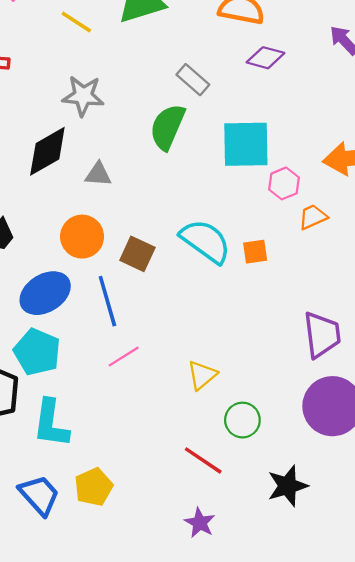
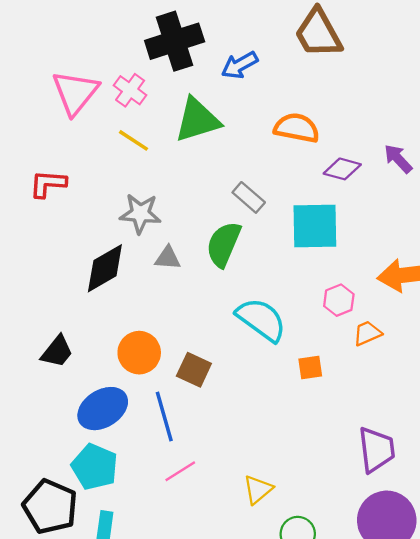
purple diamond: (266, 58) -> (342, 169), moved
cyan square: (246, 144) -> (315, 226), moved
gray triangle: (98, 174) -> (168, 258), moved
cyan semicircle: (206, 241) -> (261, 320), moved

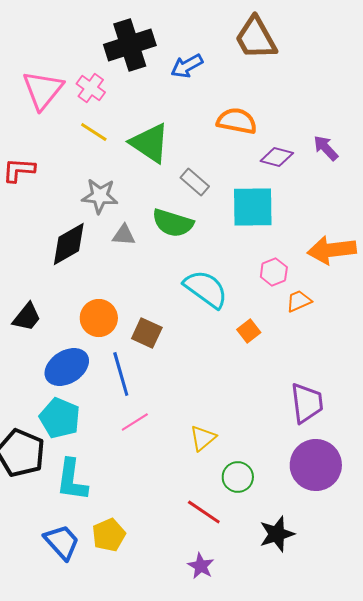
green triangle: (197, 120) -> (150, 143), moved, turned 51
green semicircle: (224, 244) -> (173, 223), turned -96
orange square: (310, 367) -> (249, 331), turned -30

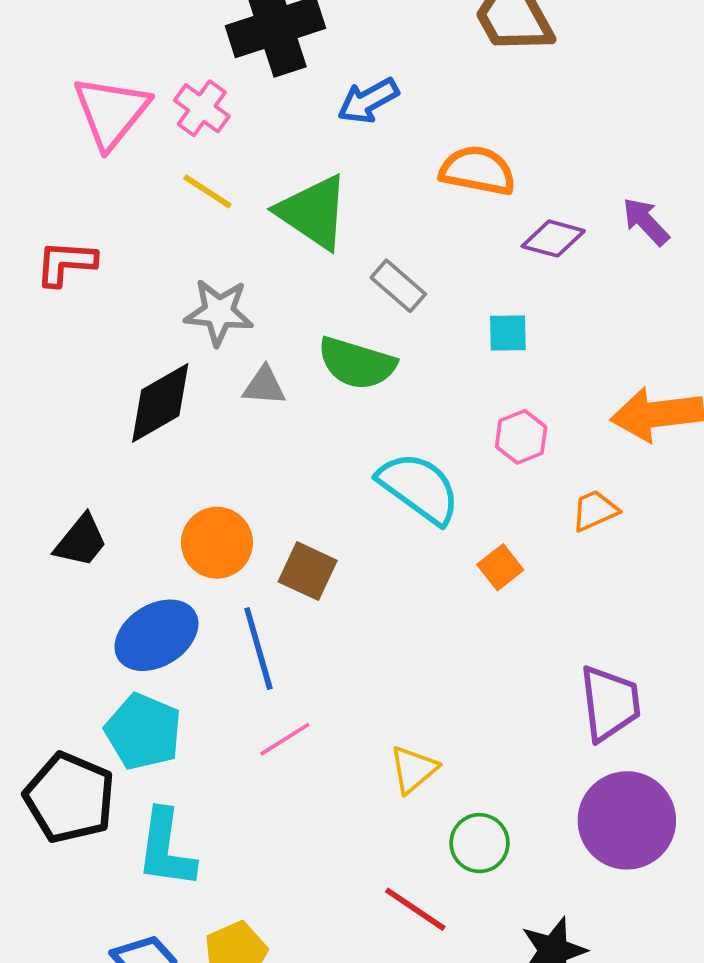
blue arrow: (187, 66) -> (368, 101), moved
cyan square: (253, 207) -> (508, 333), size x0.5
pink hexagon: (274, 272) -> (521, 437), moved

